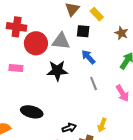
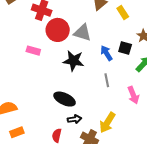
black square: (83, 31) -> (125, 48), moved
black ellipse: (32, 112) -> (65, 99), moved
yellow arrow: (102, 125) -> (107, 123), size x1.5

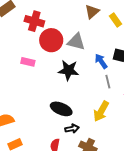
gray line: (107, 80) -> (108, 82), moved
yellow arrow: (107, 123) -> (101, 111), moved

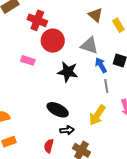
brown triangle: (92, 12) -> (95, 15), turned -42
gray triangle: (76, 42) -> (89, 45), moved

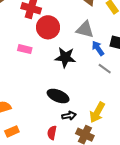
gray line: (106, 86) -> (105, 69), turned -40
yellow arrow: (97, 115) -> (97, 112), moved

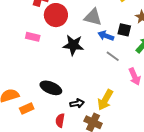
blue arrow: (98, 48) -> (106, 36), turned -35
black ellipse: (58, 96) -> (51, 88), moved
orange rectangle: (12, 131) -> (27, 109), moved

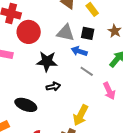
black square: (124, 30) -> (88, 33), moved
black arrow: (77, 103) -> (53, 87), moved

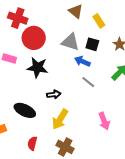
black star: (47, 61) -> (38, 68), moved
pink arrow: (109, 91) -> (104, 121), moved
yellow arrow: (81, 115) -> (60, 119), moved

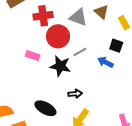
red cross: (18, 18) -> (43, 16), turned -30
gray triangle: (70, 42) -> (78, 17), moved
gray line: (88, 82) -> (80, 52), moved, turned -72

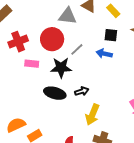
red cross: (43, 16) -> (18, 42), moved
black ellipse: (45, 108) -> (55, 93), moved

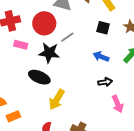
blue arrow: (104, 54) -> (101, 57), moved
black arrow: (82, 91) -> (105, 82), moved
yellow arrow: (92, 115) -> (57, 99), moved

